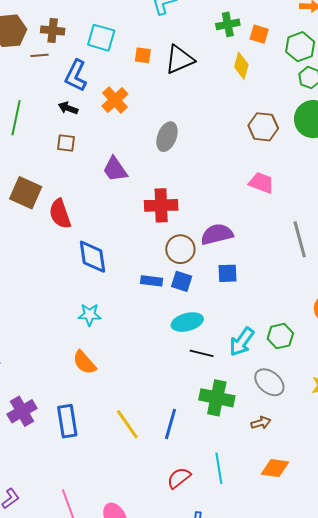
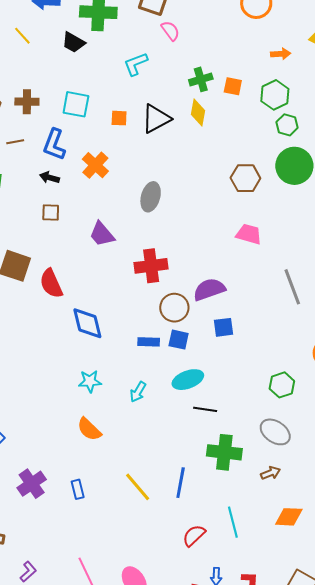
brown line: (39, 55) -> (15, 142), moved
yellow diamond: (241, 66) -> (198, 112), moved
cyan arrow: (242, 342) -> (138, 392), moved, size x0.7
blue rectangle: (67, 421) -> (78, 489), size x0.6

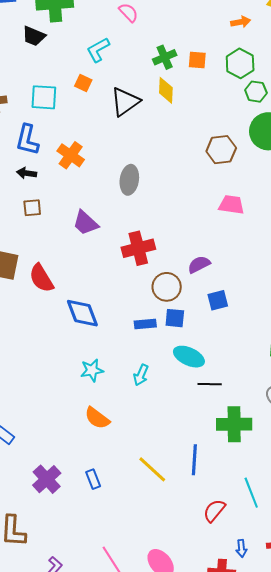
orange square: (119, 118) -> (83, 83), moved, turned 30
purple semicircle: (209, 289) -> (199, 264), size x0.7
cyan ellipse: (188, 380) -> (189, 357), turned 52

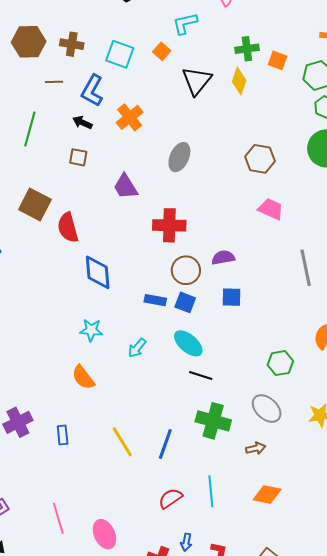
black triangle: (125, 102) -> (197, 81), turned -32
brown hexagon: (221, 150) -> (260, 159), moved

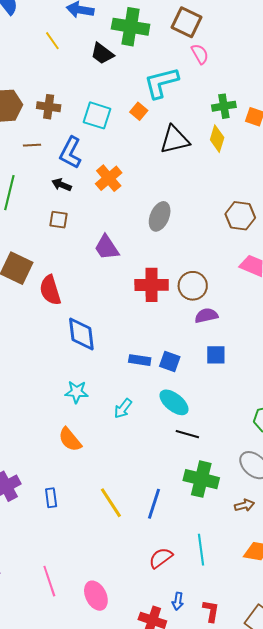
cyan L-shape: (185, 23) -> (161, 83), size x1.4
black triangle: (197, 81) -> (175, 140), turned 40
brown circle: (186, 270) -> (193, 286), moved

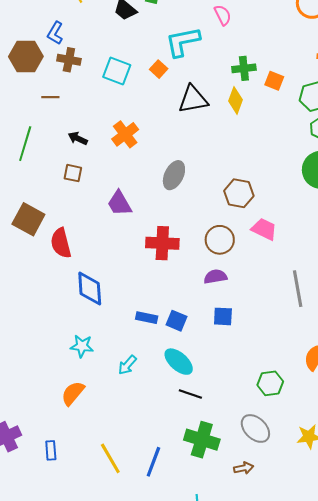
blue L-shape: (70, 153) -> (55, 33), moved, size x0.7
brown hexagon: (240, 216) -> (239, 193), moved
brown circle: (193, 286) -> (220, 240), moved
orange semicircle: (70, 439) -> (73, 393), turned 76

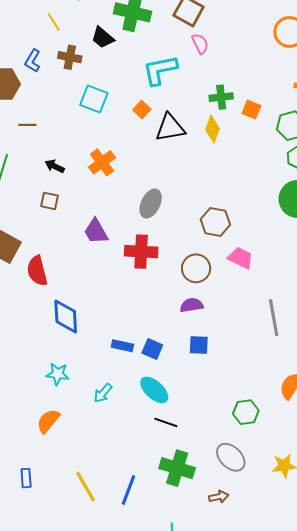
brown cross: (69, 60) -> (70, 57), moved
orange square: (159, 69) -> (142, 110), moved
red cross: (162, 243) -> (141, 252), moved

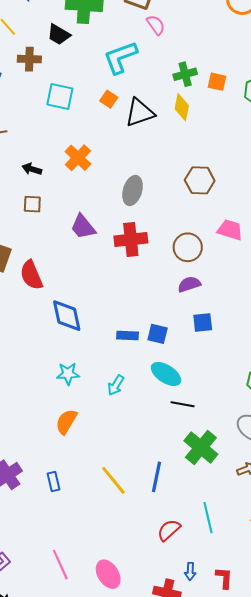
brown hexagon: (215, 222) -> (200, 180), moved
green cross: (177, 468) -> (201, 447), turned 32

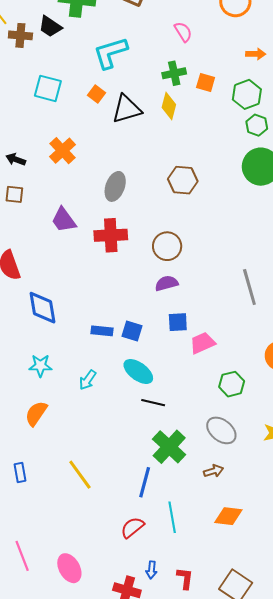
pink semicircle: (156, 25) -> (183, 32), moved
brown cross: (29, 59) -> (20, 35), moved
pink trapezoid: (230, 230) -> (202, 343), moved, turned -44
blue line: (157, 477) -> (145, 482), moved

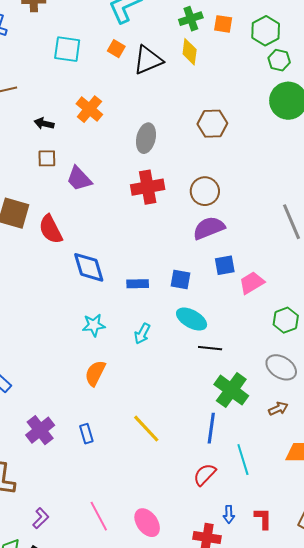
purple trapezoid: (64, 220) -> (79, 179), moved
purple semicircle: (167, 283) -> (209, 228), size x1.4
blue rectangle: (102, 331) -> (138, 284), moved

